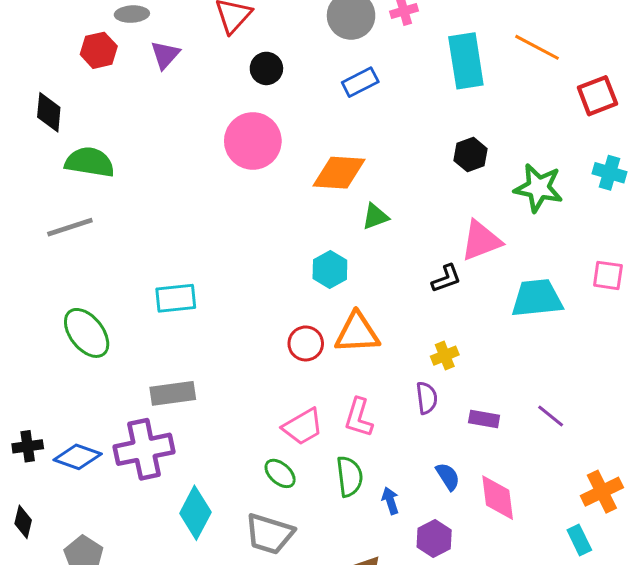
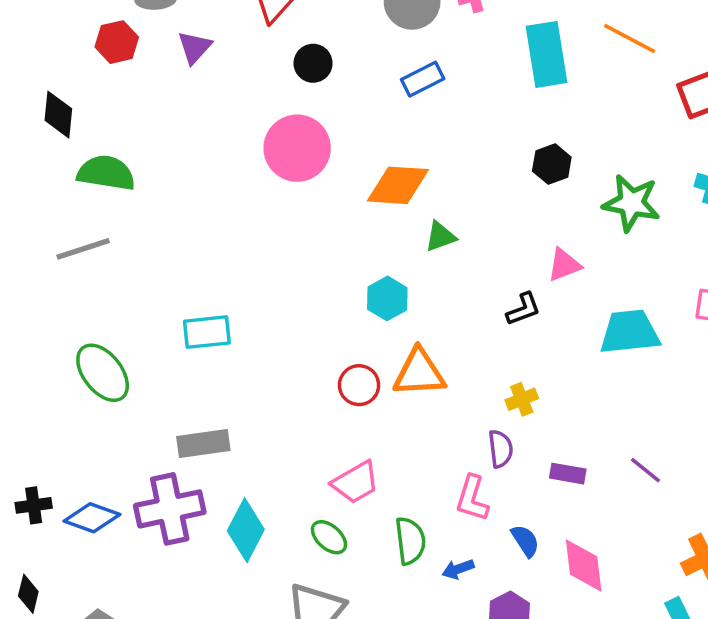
pink triangle: (481, 241) -> (564, 265), size x0.7
pink L-shape: (359, 418) -> (472, 498), moved
blue arrow: (390, 501) -> (458, 569), turned -92
cyan diamond: (195, 513) -> (246, 530), moved

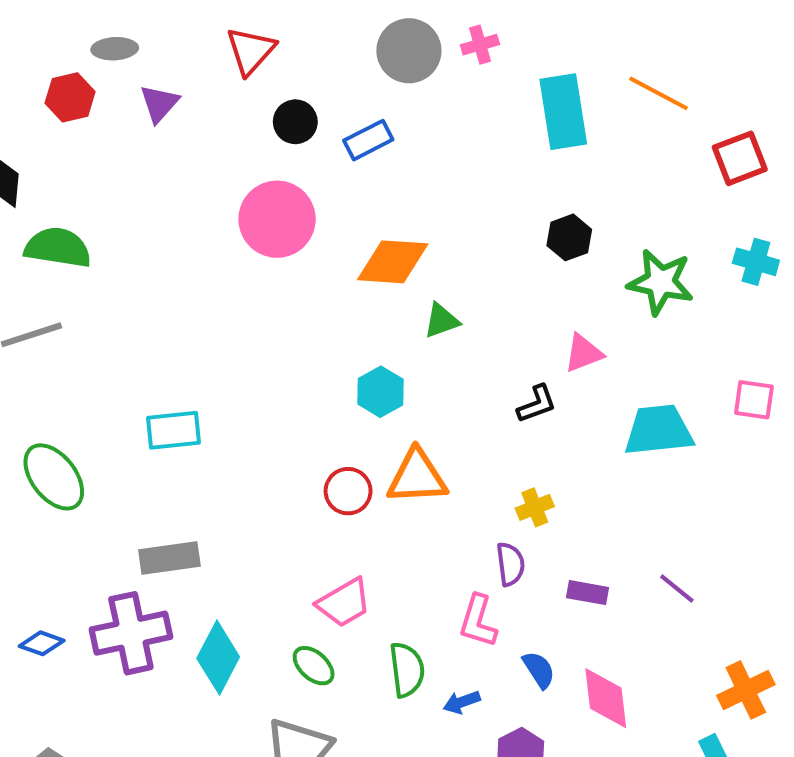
blue rectangle: (423, 79) -> (368, 140), moved
blue diamond: (92, 518) -> (42, 643), size x0.7

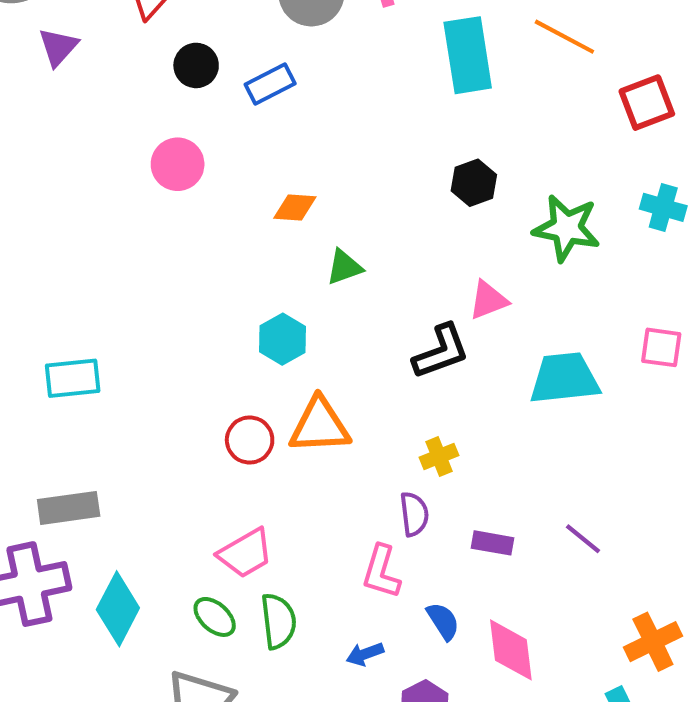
pink circle: (277, 219) -> (178, 164), size x0.7
orange diamond: (393, 262) -> (295, 207), size x0.6
black L-shape: (537, 404) -> (441, 352), size x1.4
green semicircle: (407, 670) -> (278, 621), moved

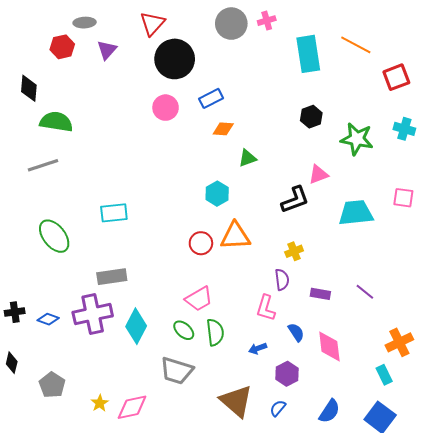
black circle: (196, 65) -> (175, 59), size x1.8
blue rectangle: (270, 84) -> (211, 98), moved

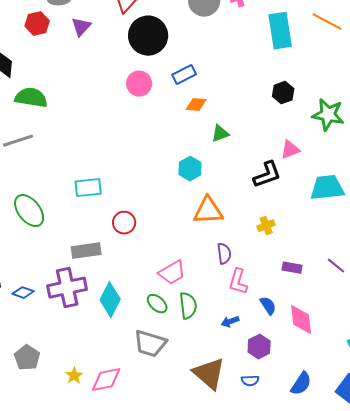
red circle: (201, 243) -> (124, 223), moved
purple semicircle: (282, 280) -> (224, 254), moved
blue semicircle: (278, 408) -> (250, 381), turned -132

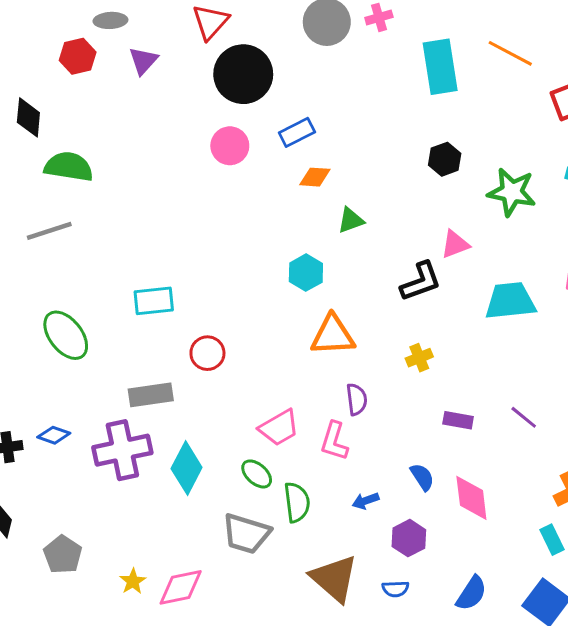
pink L-shape: (238, 282) -> (334, 441), moved
blue diamond: (23, 293) -> (54, 435), moved
green semicircle: (188, 306) -> (297, 502), moved

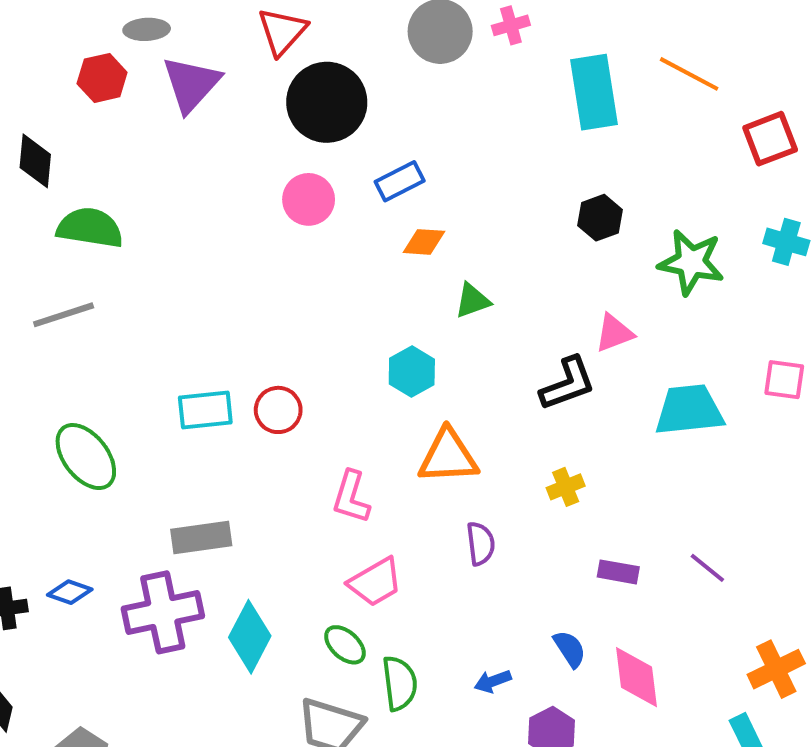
purple triangle: (143, 61) -> (191, 84), size x1.5
red circle: (207, 353) -> (278, 410), moved
pink L-shape: (334, 441) -> (351, 497), moved

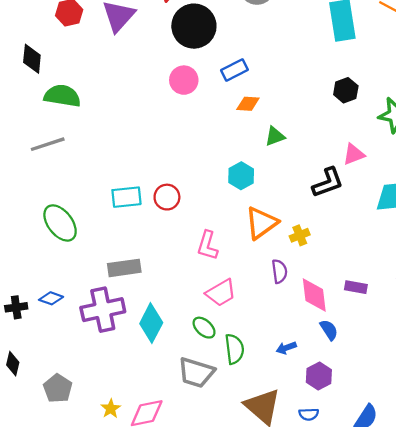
orange triangle: (448, 457) -> (261, 223), turned -33
yellow cross: (566, 487) -> (300, 235), moved
pink diamond: (636, 677) -> (314, 295), moved

